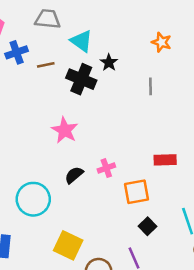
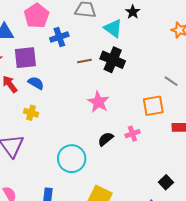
black star: (109, 63) -> (133, 12), moved
brown line: (46, 65) -> (84, 61), moved
gray line: (151, 86) -> (171, 81), moved, turned -56
orange square: (137, 192) -> (153, 106), moved

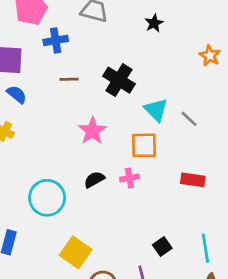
cyan triangle: (113, 28) -> (156, 110), moved
brown line: (84, 61) -> (69, 79), moved
orange square: (153, 106) -> (144, 145), moved

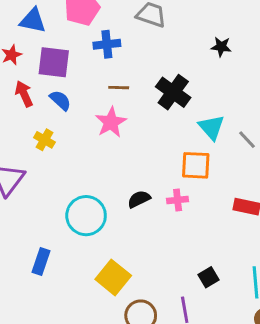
black star: (154, 23) -> (221, 47), moved, turned 30
pink star: (92, 131) -> (111, 122), moved

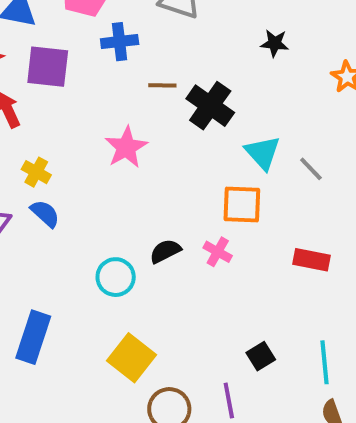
brown line: (119, 88) -> (162, 85), moved
blue semicircle: (60, 100) -> (45, 214), moved
pink cross: (178, 200) -> (218, 252), turned 36
cyan circle: (86, 216) -> (116, 277), moved, size x0.7
blue rectangle: (41, 261) -> (33, 337), size x1.4

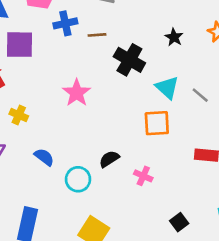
black star: (275, 43) -> (174, 37), moved, turned 30
brown line: (162, 85) -> (97, 35), moved
blue semicircle: (45, 214) -> (44, 157), moved
pink cross: (218, 252) -> (143, 176), moved

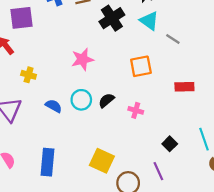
black cross: (129, 60) -> (112, 18), turned 35
cyan triangle: (167, 88) -> (149, 21), moved
pink star: (77, 93) -> (82, 59), moved, turned 30
cyan circle: (78, 179) -> (81, 100), moved

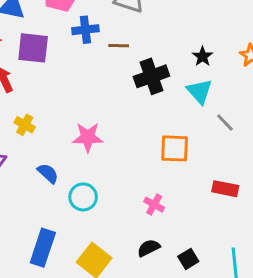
pink star: (82, 59) -> (88, 137), moved
cyan circle: (81, 100) -> (83, 197), moved
black semicircle: (106, 100) -> (149, 248), moved
blue rectangle: (48, 162) -> (43, 248), moved

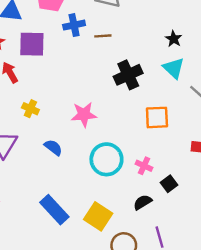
black cross: (151, 76) -> (128, 75), moved
cyan circle: (83, 197) -> (106, 159), moved, size x1.4
blue rectangle: (43, 248) -> (54, 210), turned -56
black square: (188, 259) -> (169, 184), moved

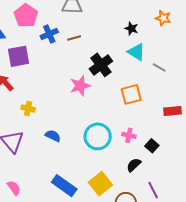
pink star: (84, 115) -> (80, 86), moved
yellow square: (98, 216) -> (100, 184), turned 30

